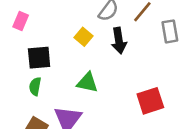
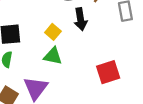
yellow square: (84, 37) -> (53, 32), moved

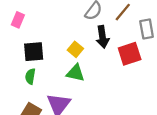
red square: (108, 72) -> (130, 54), moved

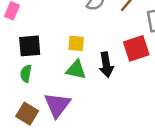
black arrow: (103, 37) -> (106, 65), moved
yellow square: (75, 49) -> (76, 43), turned -35

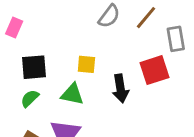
green triangle: (76, 70) -> (72, 94), moved
green semicircle: (26, 74) -> (30, 98), turned 36

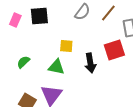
black square: (34, 67) -> (39, 16), moved
green semicircle: (30, 98) -> (23, 62), moved

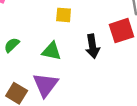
yellow square: (66, 46) -> (64, 15), moved

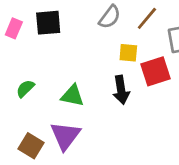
yellow square: (64, 15) -> (128, 53), moved

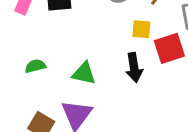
green semicircle: (25, 89) -> (35, 66), turned 30

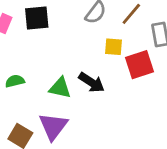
black arrow: (134, 68) -> (92, 82), moved, turned -48

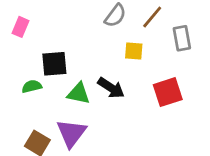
black square: (37, 18) -> (54, 64), moved
red square: (140, 65) -> (168, 92), moved

